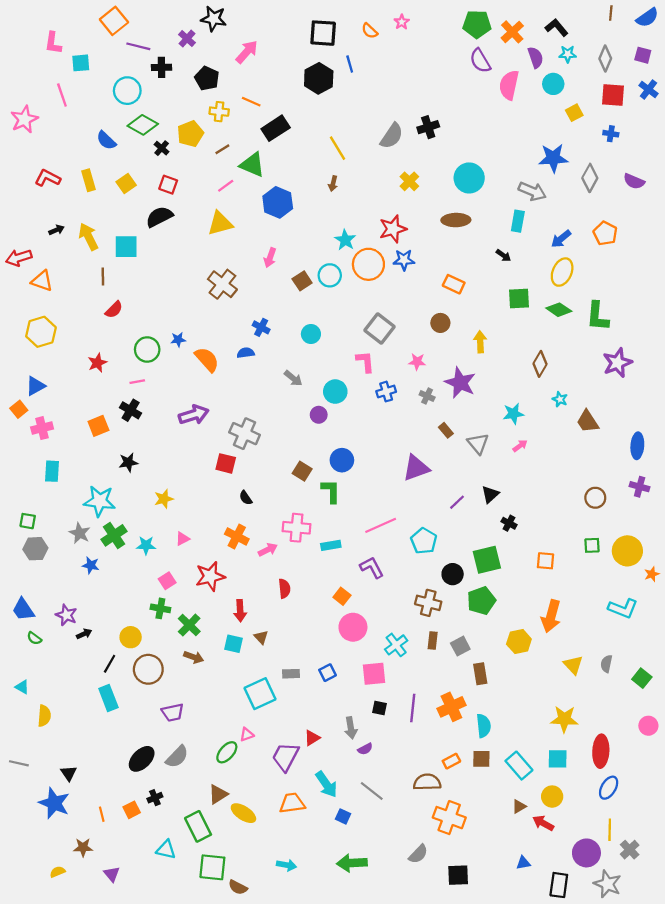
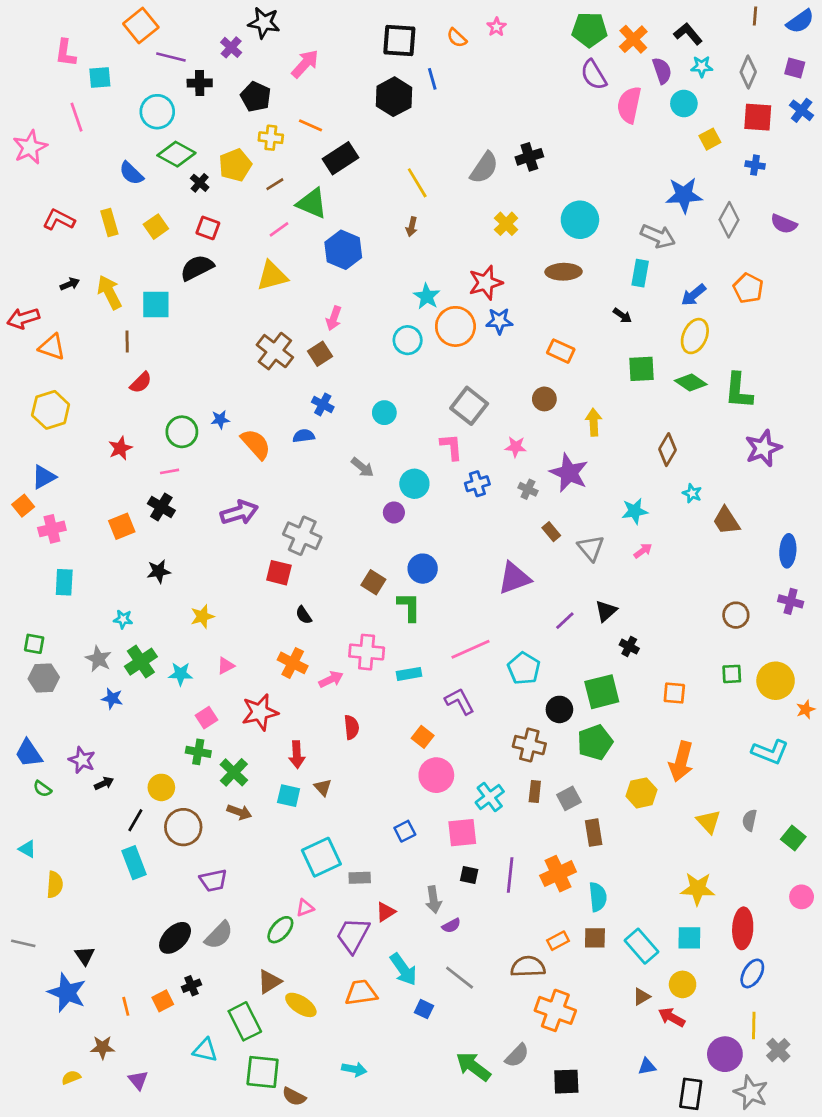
brown square: (302, 281) -> (320, 354), moved
cyan star: (100, 501) -> (123, 619), size x0.5
gray rectangle: (291, 674) -> (360, 878), moved
green arrow: (352, 863) -> (473, 1066), moved, turned 40

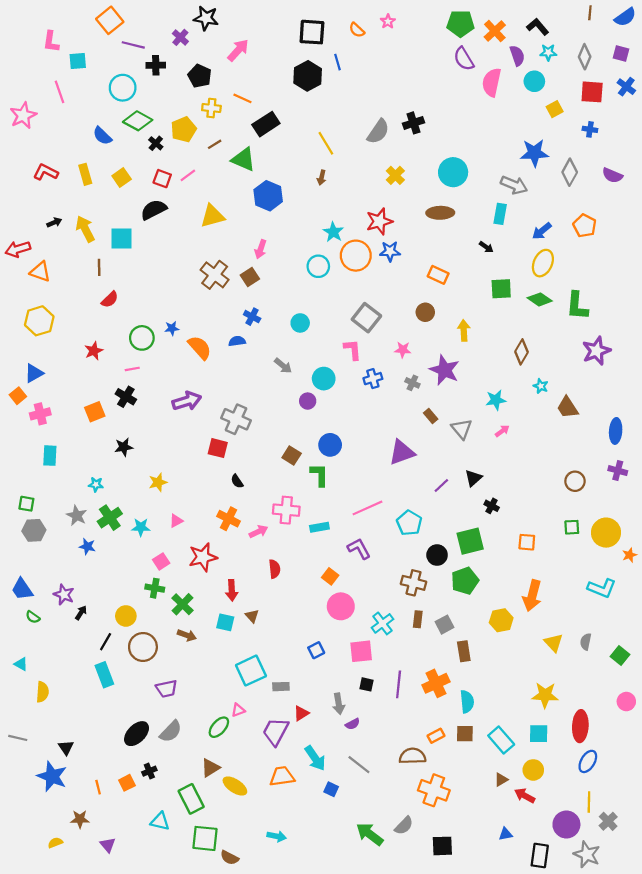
pink line: (279, 229) -> (188, 175), moved
black arrow: (104, 783) -> (81, 613), turned -32

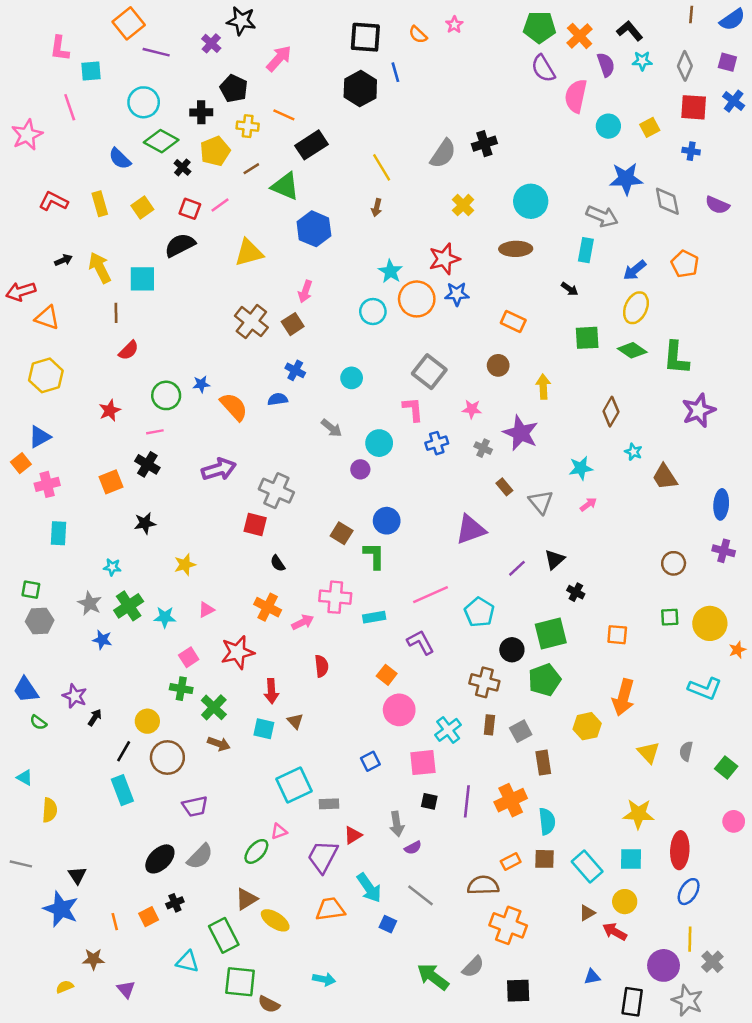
black cross: (156, 65) -> (201, 112), moved
cyan circle: (534, 81) -> (608, 126), moved
gray diamond: (570, 172) -> (667, 201), turned -40

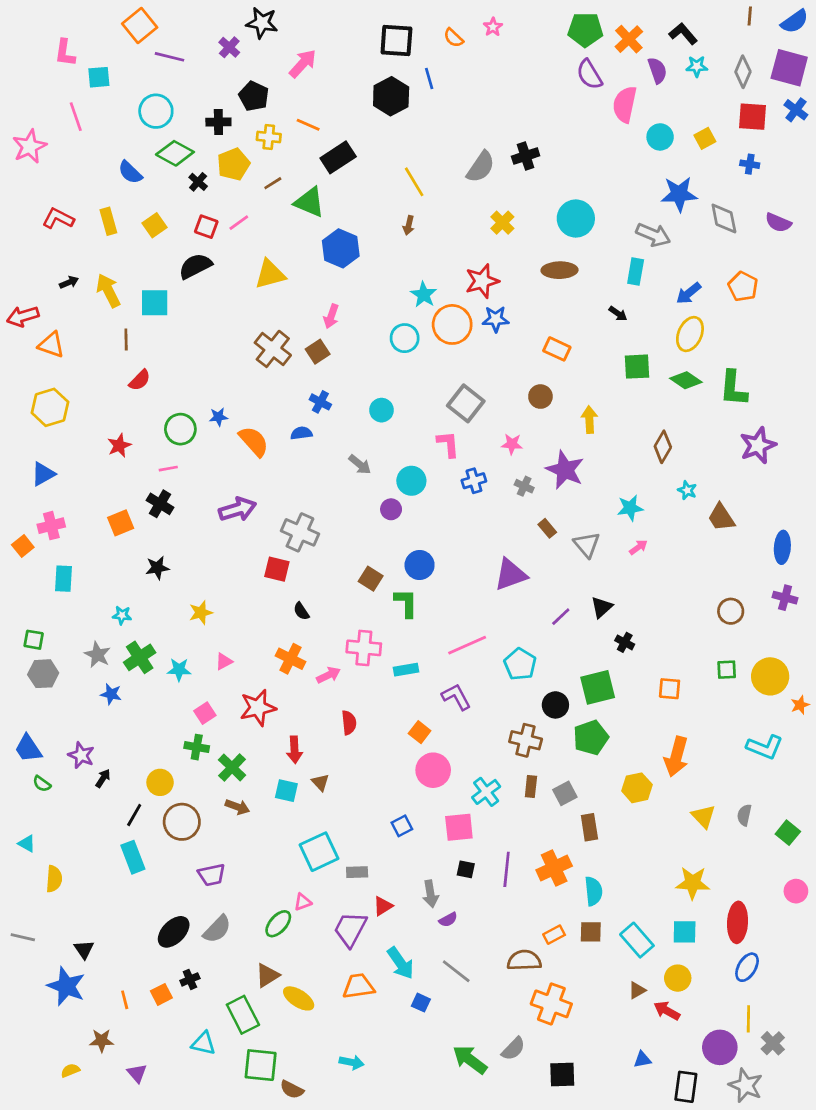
purple square: (727, 62) -> (789, 68), size x1.8
orange square: (21, 463) -> (23, 546), moved

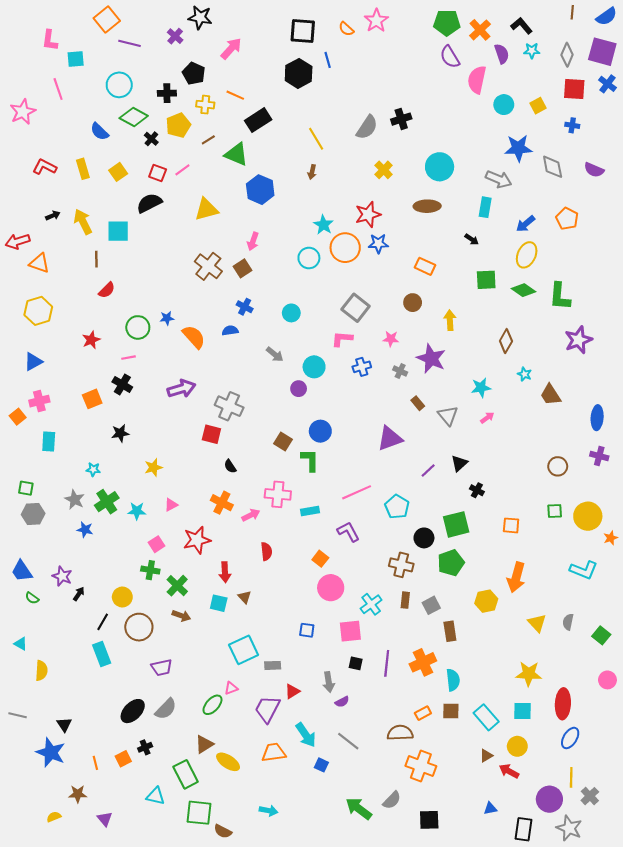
pink star: (493, 27) -> (376, 21), size x1.6
pink L-shape: (448, 444) -> (342, 339), turned -80
blue square: (402, 826) -> (307, 630), turned 35

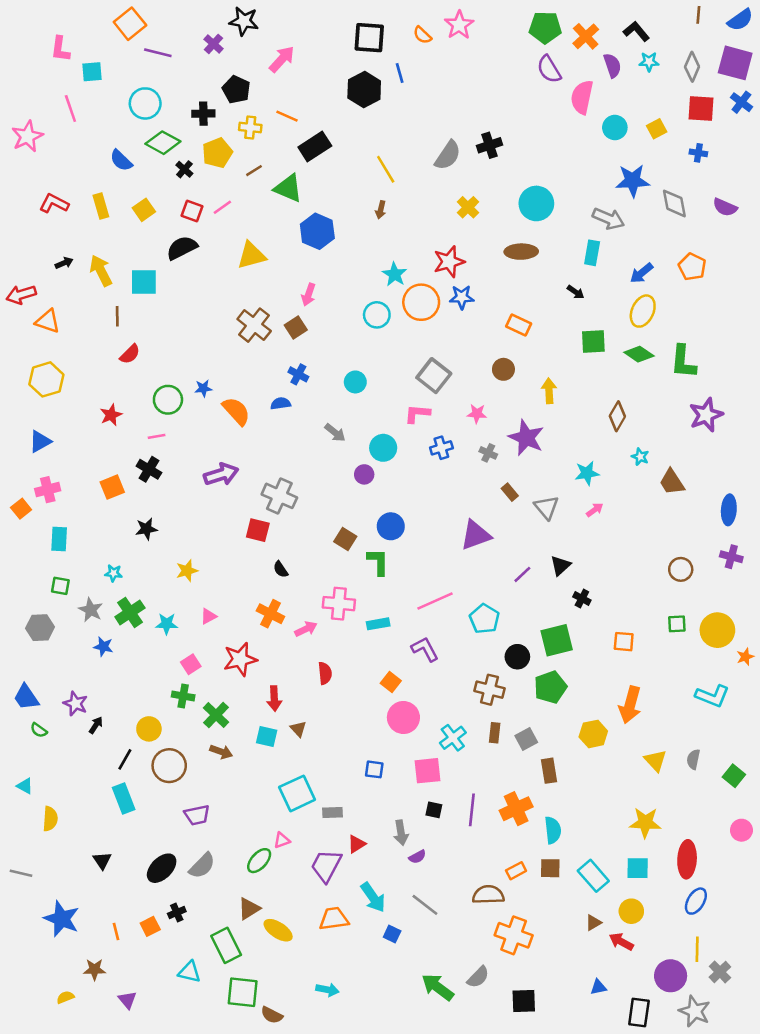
green square: (26, 488) -> (60, 586), moved
black triangle: (64, 725) -> (102, 861), moved

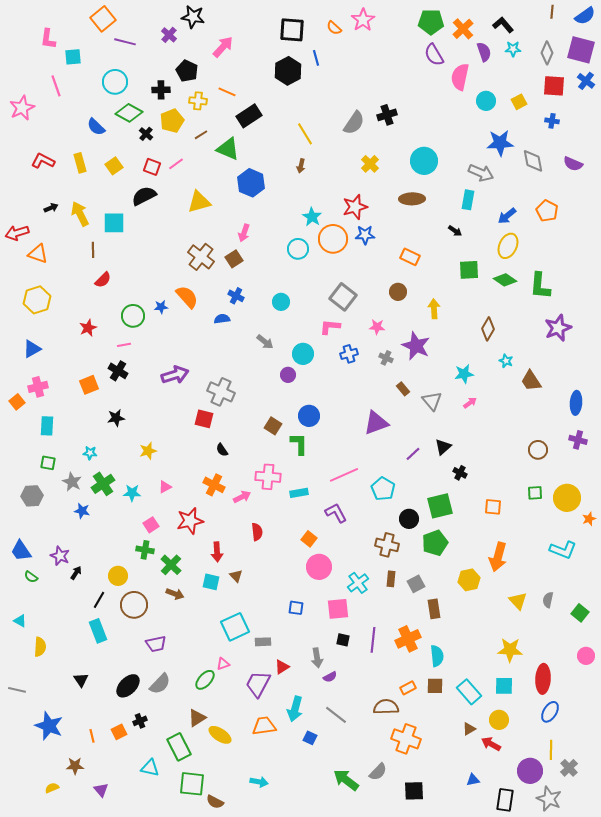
orange semicircle: (236, 411) -> (187, 297), moved
cyan arrow: (373, 897) -> (295, 709), turned 50

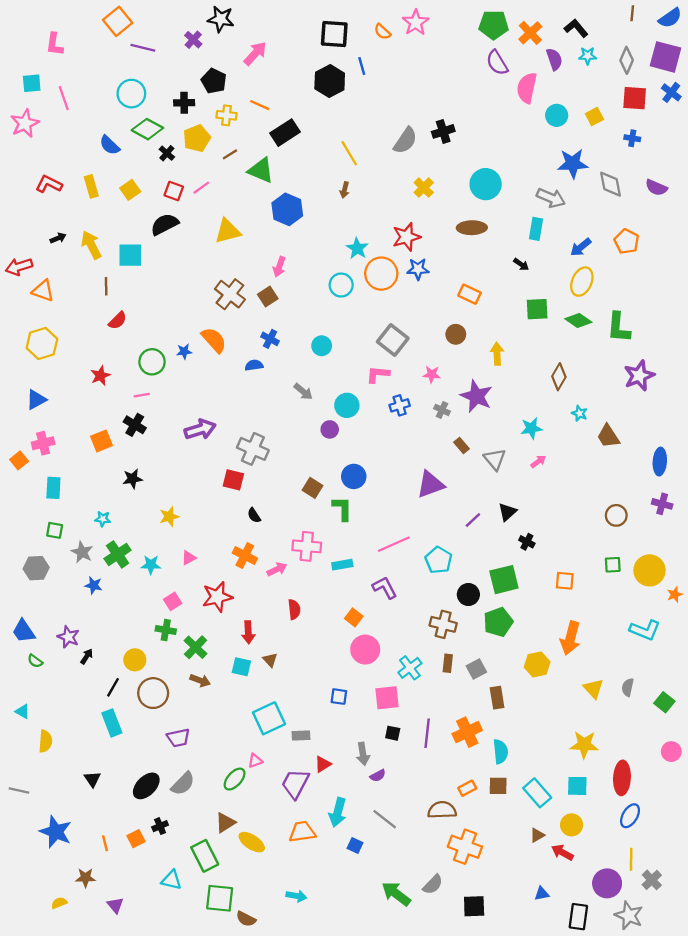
cyan square: (73, 57) -> (32, 83), moved

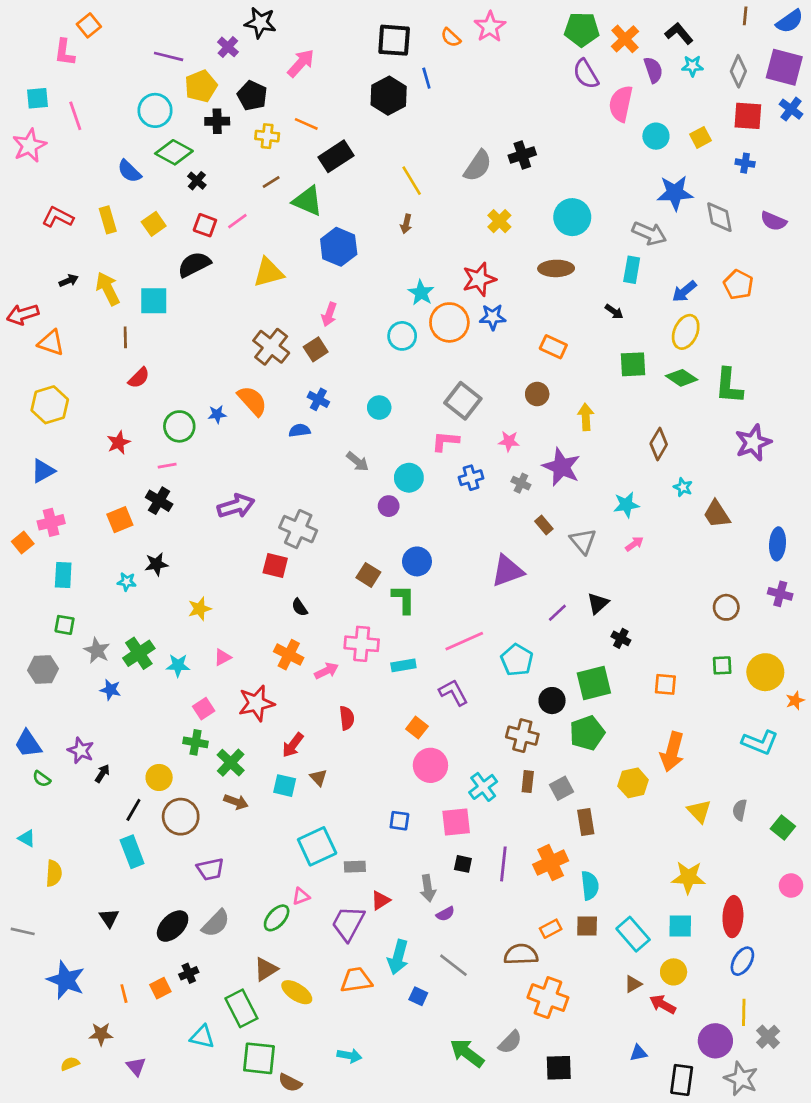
orange square: (118, 21) -> (89, 25), moved, size x0.7
yellow pentagon: (197, 138) -> (201, 86), moved
cyan star: (103, 519) -> (127, 582), moved
red arrow: (248, 632) -> (293, 745), turned 40

